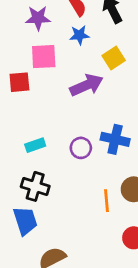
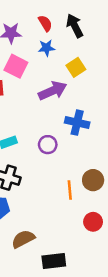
pink square: (44, 57) -> (16, 66), turned 30
blue cross: (115, 139) -> (77, 123), moved

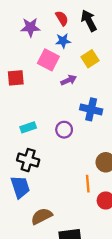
pink square: (16, 66) -> (48, 60), moved
purple arrow: (53, 91) -> (69, 80), size x0.6
orange line: (70, 190) -> (88, 184), moved

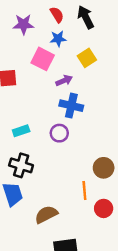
blue cross: (91, 109) -> (71, 106), moved
brown semicircle: (42, 216) -> (46, 214), moved

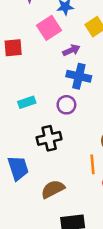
pink square: (43, 59) -> (49, 28), turned 30
black cross: (21, 165) -> (49, 138), moved, turned -30

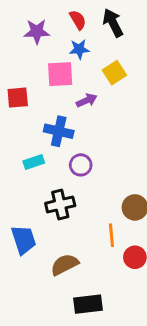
pink square: (49, 28) -> (60, 74), turned 30
blue cross: (79, 76) -> (59, 131), moved

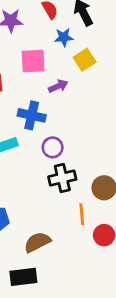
blue star: (79, 49) -> (64, 37), moved
black cross: (60, 204) -> (62, 178), moved
black rectangle: (88, 304) -> (23, 277), moved

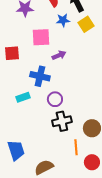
yellow square: (85, 60) -> (86, 24), moved

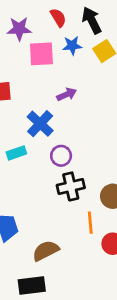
pink square: (41, 37) -> (41, 54), moved
blue cross: (40, 76) -> (40, 124), turned 30

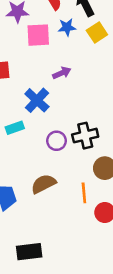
purple circle: (61, 156) -> (57, 141), moved
black cross: (71, 186) -> (85, 136), moved
brown semicircle: (46, 251) -> (43, 184), moved

